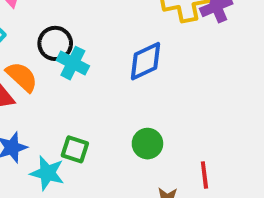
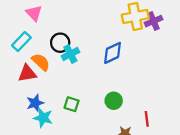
cyan cross: (73, 63) -> (70, 54), turned 36
cyan star: (47, 173) -> (43, 118), moved

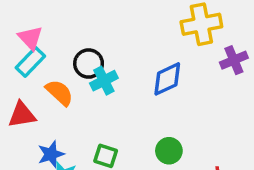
pink triangle: (34, 13) -> (30, 38), moved
purple cross: (153, 21) -> (234, 60), moved
red triangle: (27, 73) -> (22, 115), moved

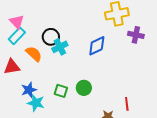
purple cross: (234, 60) -> (136, 35), turned 35
green circle: (169, 151) -> (84, 88), moved

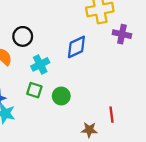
cyan cross: (60, 47) -> (40, 64), moved
green square: (61, 91) -> (34, 90), moved

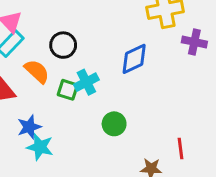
green square: (34, 90) -> (68, 90), moved

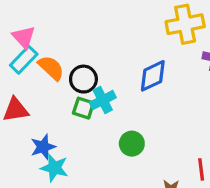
black circle: (63, 45) -> (83, 79), moved
orange semicircle: (37, 71) -> (51, 68), moved

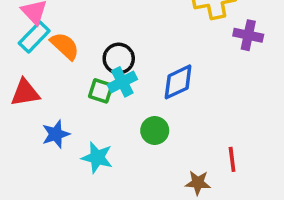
blue diamond: (153, 76) -> (178, 82), moved
black circle: (83, 79) -> (119, 59), moved
cyan star: (54, 168) -> (97, 158), moved

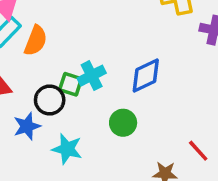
orange semicircle: (65, 46) -> (36, 41), turned 68
black circle: (119, 59) -> (50, 100), moved
red line: (232, 159) -> (198, 151), turned -35

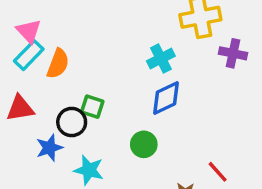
cyan cross: (92, 76) -> (161, 59), moved

